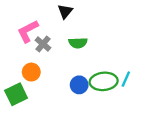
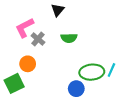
blue circle: (79, 85) -> (76, 89), moved

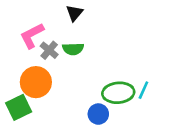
green semicircle: (69, 38) -> (73, 49), moved
orange circle: (28, 64) -> (36, 82), size x1.5

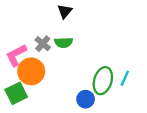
pink L-shape: (32, 36) -> (16, 55), moved
green ellipse: (118, 93) -> (103, 81), turned -68

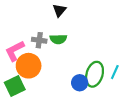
gray cross: (43, 44) -> (39, 40), turned -32
blue circle: (86, 99) -> (80, 83), moved

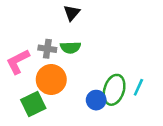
orange circle: (29, 66) -> (51, 80), moved
green square: (15, 86) -> (33, 104), moved

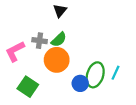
green semicircle: (70, 47) -> (59, 40), turned -42
orange circle: (51, 80) -> (57, 60), moved
green square: (33, 104) -> (28, 87), turned -30

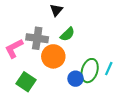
green semicircle: (59, 40) -> (67, 34), moved
gray cross: (40, 41) -> (37, 38), size x1.5

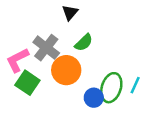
gray cross: (37, 38) -> (46, 48), turned 30
green square: (26, 82) -> (27, 83), moved

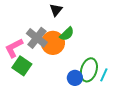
orange circle: (66, 70) -> (53, 43), moved
cyan line: (135, 85) -> (104, 75), moved

